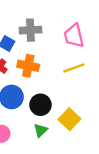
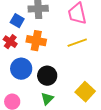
yellow square: (69, 119) -> (85, 92), moved

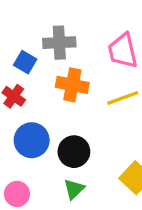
orange cross: (36, 41) -> (72, 85), moved

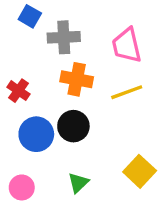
blue square: (25, 62) -> (30, 16), moved
black circle: (74, 152) -> (73, 126), moved

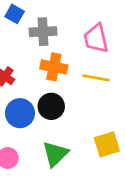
yellow line: (127, 92) -> (96, 78), turned 30
yellow square: (140, 171) -> (107, 144), turned 30
green triangle: (78, 183) -> (55, 154), size x1.5

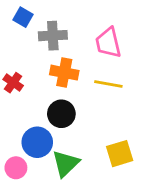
blue circle: (20, 113) -> (37, 142), moved

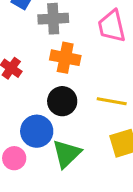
yellow line: (108, 84) -> (112, 101), moved

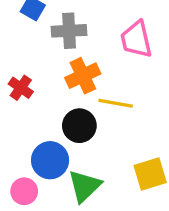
orange cross: (65, 58) -> (83, 76), turned -36
yellow line: (112, 101) -> (116, 103), moved

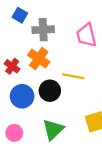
orange cross: (83, 76) -> (39, 59), moved, turned -30
blue circle: (50, 160) -> (22, 96), moved

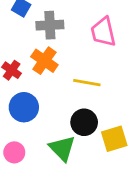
black circle: (50, 91) -> (84, 122), moved
green triangle: (53, 130) -> (62, 148), turned -30

